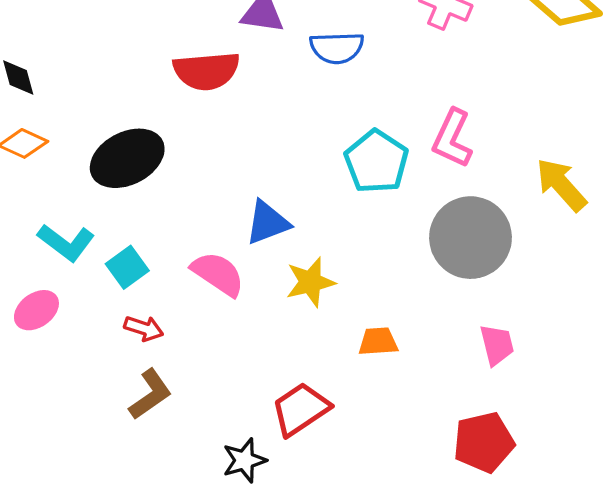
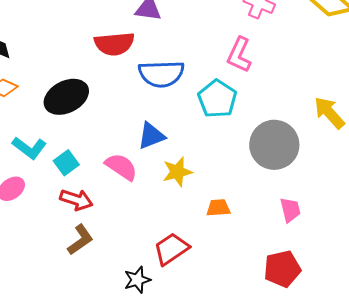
blue semicircle: (337, 48) -> (161, 74), moved, size x1.4
pink L-shape: (452, 139) -> (239, 55), moved
red arrow: (144, 328) -> (76, 200), size x1.4

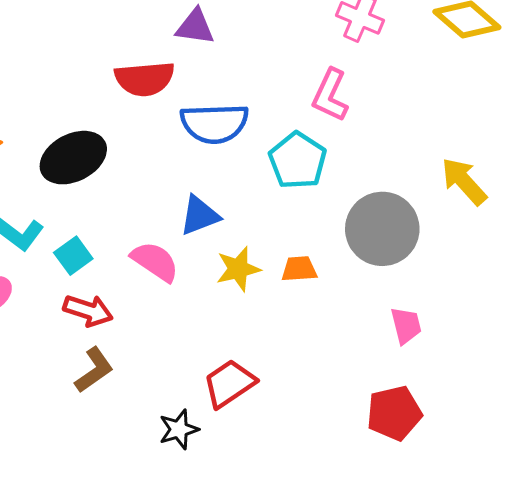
orange trapezoid: (218, 208) -> (299, 269), moved

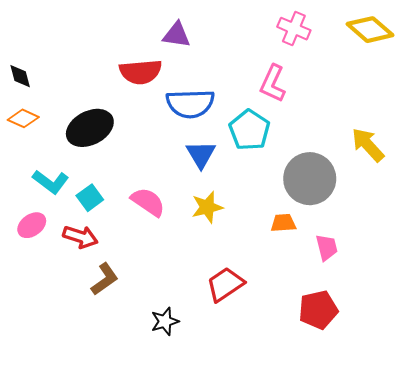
blue triangle: (200, 216) -> (201, 154), moved, turned -40
orange trapezoid: (299, 269) -> (283, 223), moved
red arrow: (88, 311) -> (80, 237), moved
red trapezoid: (229, 383) -> (225, 284), moved

